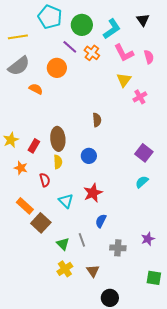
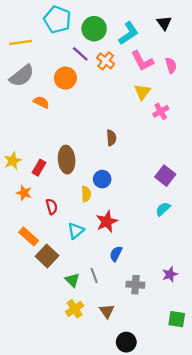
yellow semicircle: (58, 162) -> (86, 194), moved
cyan triangle: (66, 201) -> (76, 231), turned 35

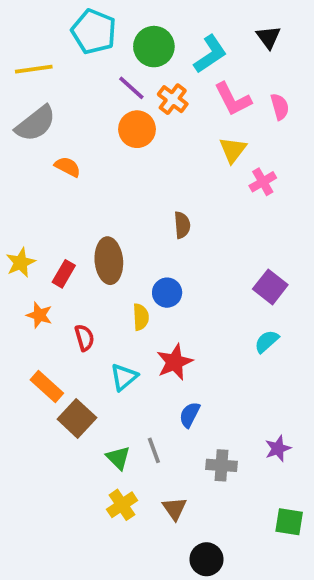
orange circle: (65, 78) -> (137, 129), moved

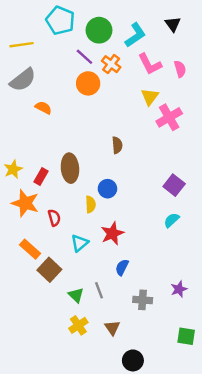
pink cross: (263, 182) -> (169, 117), size x1.5
orange star: (39, 315) -> (25, 203), size x1.6

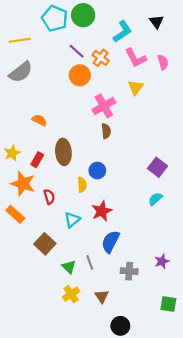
green circle: (99, 30) -> (83, 15), moved
orange semicircle: (43, 108) -> (39, 120), moved
pink cross: (169, 117) -> (104, 106), moved
orange rectangle: (30, 249) -> (15, 214), moved
blue semicircle: (122, 267) -> (110, 242), size x1.5

